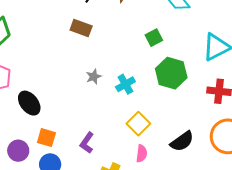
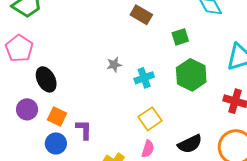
brown rectangle: (81, 28) -> (141, 15), moved
purple L-shape: (87, 143) -> (84, 130), moved, turned 135
purple circle: (18, 151) -> (27, 109), moved

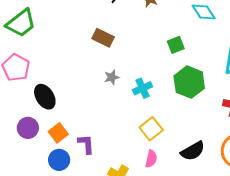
brown rectangle: (141, 15) -> (103, 38), moved
orange square: (57, 116) -> (58, 133), turned 30

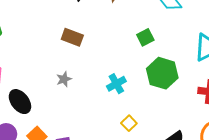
gray star: (112, 77) -> (64, 79), moved
yellow square: (151, 129) -> (129, 123), size x0.7

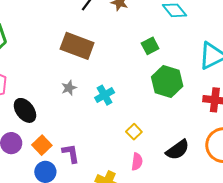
brown rectangle: (72, 37) -> (77, 46), size x1.5
cyan cross: (116, 84) -> (105, 95), moved

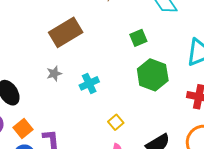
brown rectangle: (77, 46) -> (66, 32), turned -56

